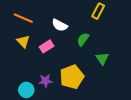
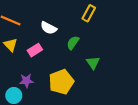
purple star: (46, 81) -> (26, 81), moved

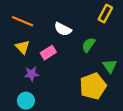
purple star: (26, 81) -> (32, 74), moved
yellow pentagon: (61, 82) -> (93, 86), moved

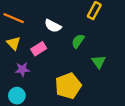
yellow pentagon: (93, 86) -> (68, 86), moved

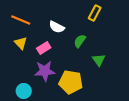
purple star: (22, 69) -> (45, 71), moved, size x1.5
yellow pentagon: (68, 86) -> (71, 82), turned 30

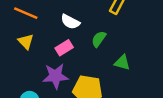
pink rectangle: (44, 48) -> (64, 48), moved
green triangle: (99, 60) -> (122, 63), turned -40

